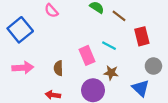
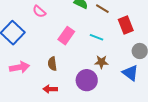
pink rectangle: (87, 55) -> (66, 36), moved, turned 66

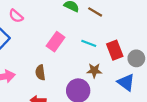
pink semicircle: (39, 12) -> (16, 16), moved
red rectangle: (126, 25) -> (115, 50), moved

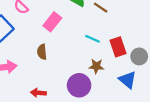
pink rectangle: (56, 42) -> (52, 22), moved
brown semicircle: (40, 73) -> (42, 52), moved

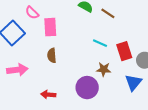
pink rectangle: (52, 22) -> (50, 27), moved, turned -42
blue triangle: (128, 80) -> (133, 82), turned 30

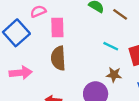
pink semicircle: (32, 13) -> (38, 11), turned 112
brown semicircle: (52, 55) -> (58, 58), size x1.5

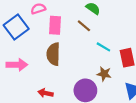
brown line: (120, 14) -> (84, 26), moved

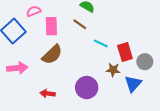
brown semicircle: (53, 54) -> (52, 55), turned -130
brown star: (104, 74) -> (113, 70), moved

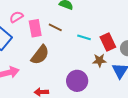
brown line: (80, 24) -> (55, 27), moved

